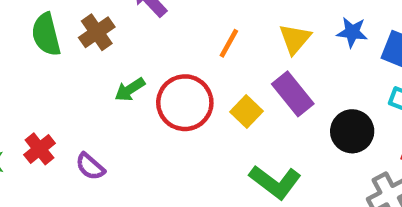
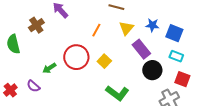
green semicircle: (46, 34) -> (13, 44), moved
green arrow: (130, 89) -> (49, 68), moved
purple rectangle: (293, 94) -> (141, 49), moved
red cross: (40, 149) -> (10, 90), moved

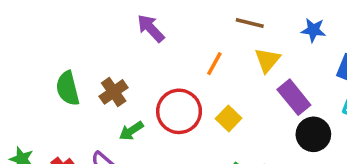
brown cross: (36, 25) -> (114, 92), moved
blue star: (152, 25) -> (313, 30), moved

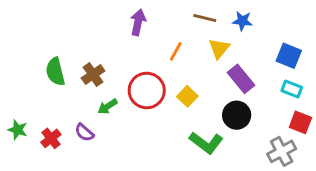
purple arrow: (151, 28) -> (138, 22), moved, turned 55
blue star: (313, 30) -> (242, 21), moved
black circle: (313, 134) -> (237, 115), moved

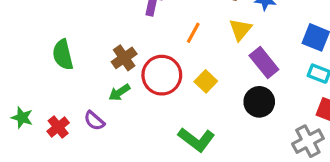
brown cross: (93, 75) -> (124, 58), moved
green L-shape: (206, 143) -> (196, 140), moved

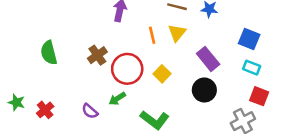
yellow triangle: (240, 30) -> (177, 33), moved
orange line: (193, 33) -> (152, 35), turned -42
green arrow: (119, 92) -> (117, 99), moved
purple semicircle: (94, 121) -> (90, 111), moved

